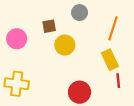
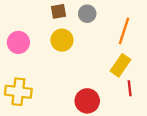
brown square: (49, 26) -> (59, 11), moved
yellow circle: (65, 45) -> (62, 40), moved
yellow rectangle: (110, 60) -> (120, 65), turned 60

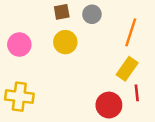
red circle: (87, 101) -> (109, 105), moved

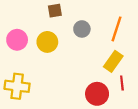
gray circle: (92, 14) -> (82, 29), moved
yellow circle: (65, 42) -> (47, 42), moved

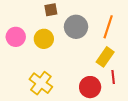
gray circle: (82, 29) -> (76, 27), size x1.5
yellow cross: (17, 86) -> (41, 83), moved, turned 30

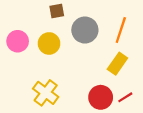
red line: (113, 77) -> (125, 97), moved, turned 64

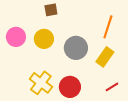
gray circle: (85, 30) -> (76, 48), moved
red circle: (101, 97) -> (70, 87), moved

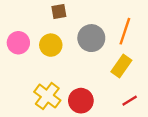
gray circle: (76, 48) -> (91, 38), moved

